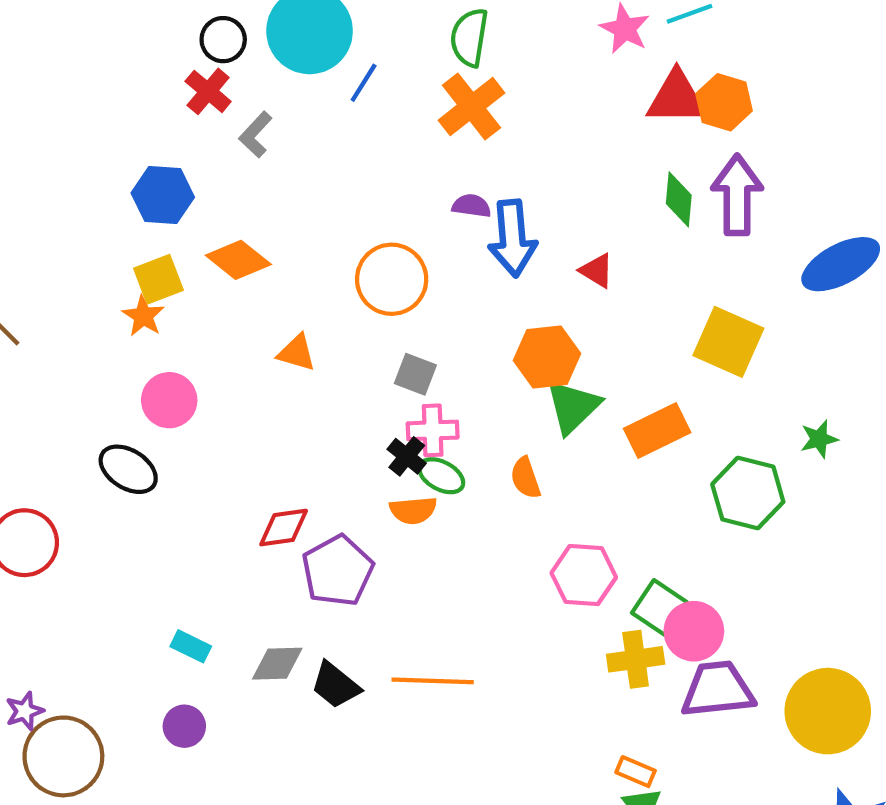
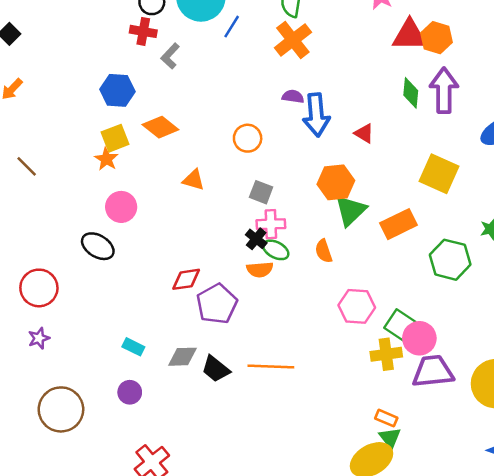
red cross: (208, 91) -> (143, 31), turned -30
orange circle: (392, 279) -> (248, 138), size x0.7
purple star: (25, 711) -> (39, 338), moved

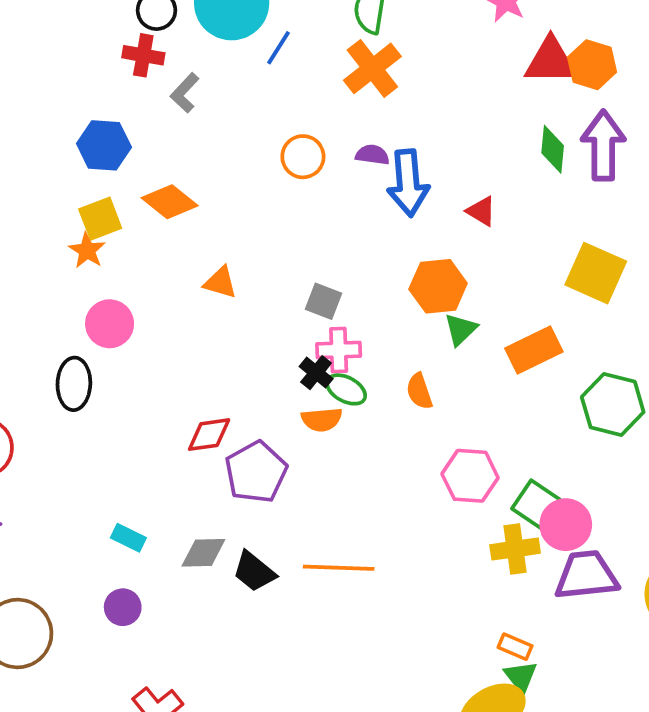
orange circle: (248, 138) -> (303, 157), moved
green triangle: (351, 211) -> (461, 329), size x0.7
black ellipse: (98, 246) -> (74, 384), turned 60

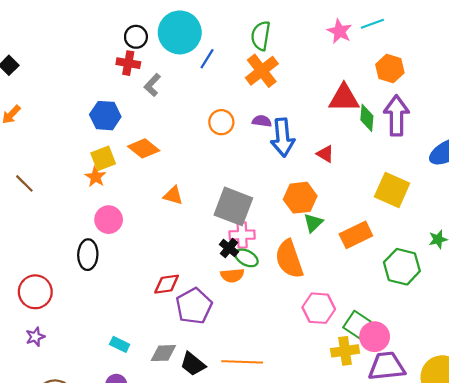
red triangle: (551, 61) -> (344, 98), moved
gray square: (324, 301) -> (233, 206), size x1.8
orange semicircle: (419, 391) -> (289, 259), size x1.8

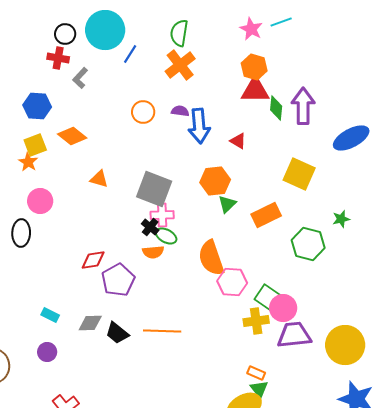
orange hexagon: (390, 69) -> (254, 67), moved
orange semicircle: (289, 259) -> (211, 258), moved

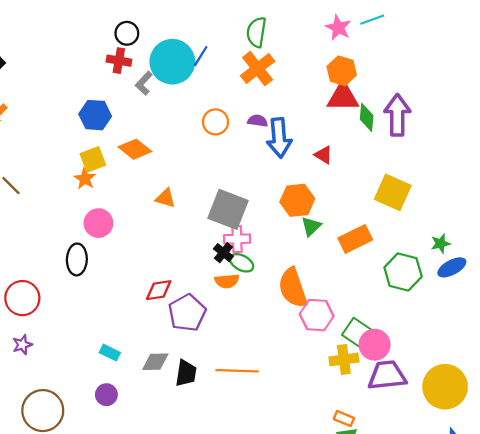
cyan circle: (105, 30) -> (172, 62), moved
blue ellipse: (351, 138) -> (452, 267), moved, size x0.7
black trapezoid: (117, 333) -> (186, 373), turned -120

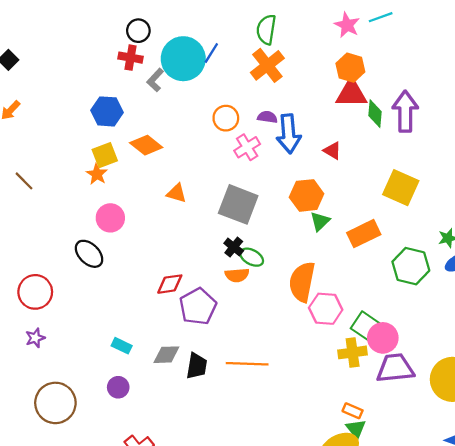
pink cross: (237, 239) -> (247, 147), moved, turned -30
black ellipse: (77, 259) -> (89, 254), turned -48
orange semicircle: (293, 288) -> (302, 282), turned 30

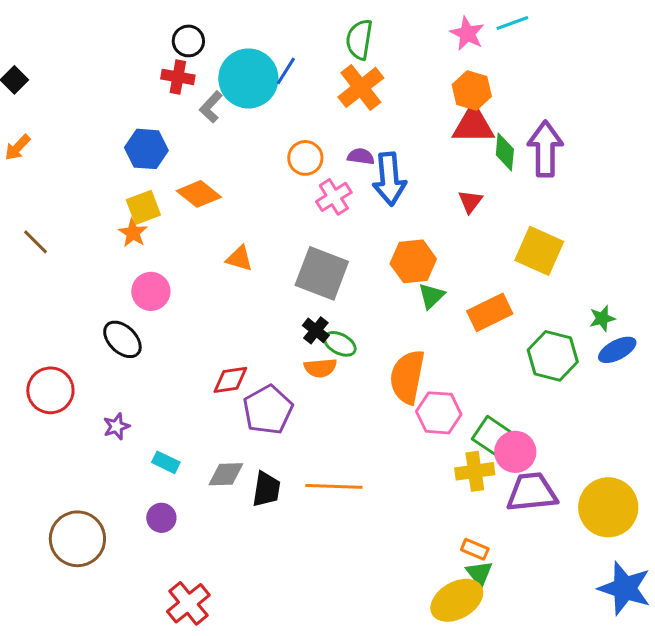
red triangle: (332, 151) -> (470, 201), moved, turned 36
purple star: (35, 338) -> (116, 426), moved

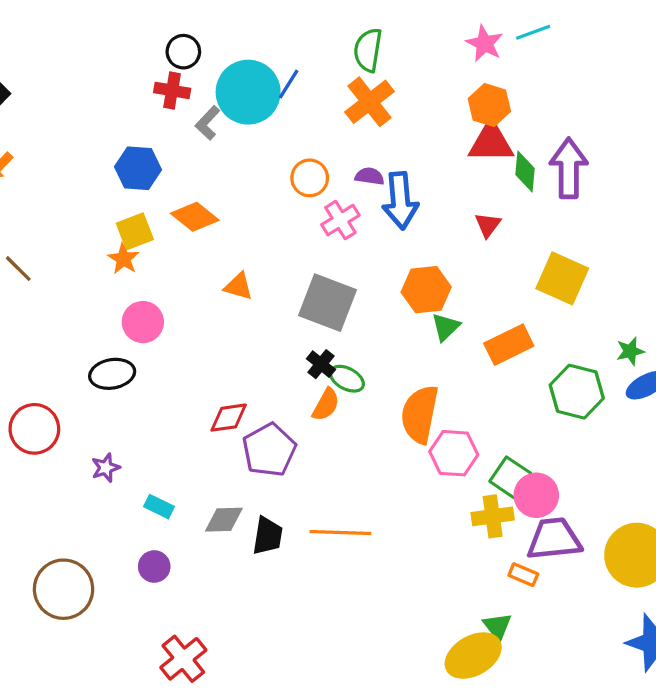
black ellipse: (122, 339) -> (112, 374), turned -54
orange semicircle: (320, 368) -> (326, 405), turned -56
orange rectangle: (475, 549) -> (523, 575), moved

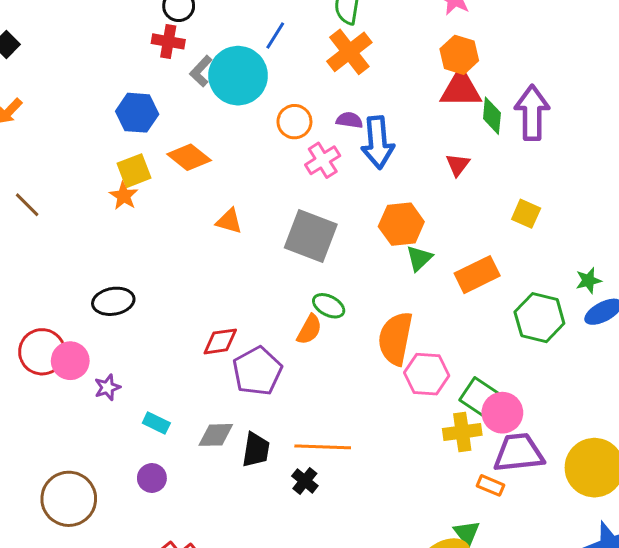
cyan circle: (248, 92) -> (238, 76), moved
yellow square: (562, 278) -> (526, 214), size x0.6
pink circle: (143, 322) -> (70, 361), moved
black cross: (321, 364) -> (305, 481), moved

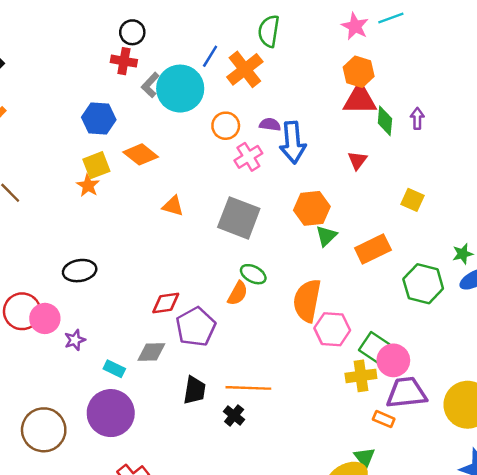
orange cross: (349, 52) -> (245, 69), moved
purple arrow: (532, 113) -> (417, 119), size x0.5
gray diamond: (216, 435) -> (151, 352), moved
purple circle: (152, 478) -> (111, 413), size x2.0

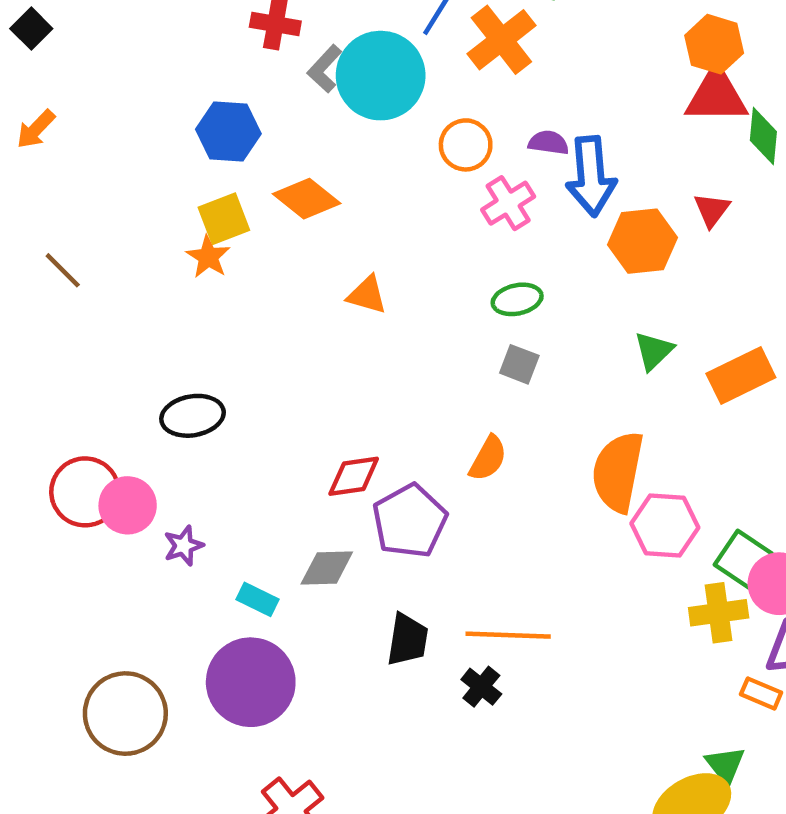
orange hexagon: (312, 208) -> (642, 241), moved
gray square: (239, 218) -> (519, 364), moved, size x0.5
green ellipse: (253, 274) -> (517, 299), moved, turned -40

